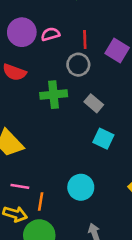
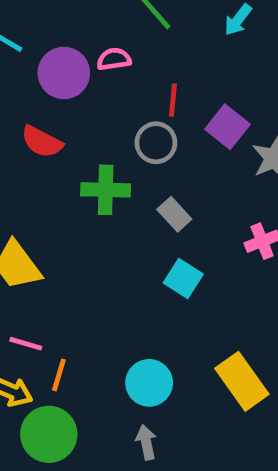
pink semicircle: (50, 34) -> (114, 59), moved
cyan circle: (81, 187) -> (149, 383), moved

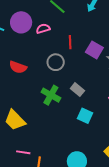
purple circle: (64, 73) -> (21, 22), moved
gray circle: (156, 143) -> (56, 62), moved
green cross: (106, 190) -> (51, 95), moved, turned 36

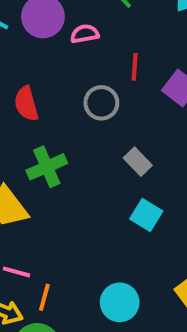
red semicircle: (18, 67) -> (26, 104), turned 48
green cross: (51, 95) -> (47, 167), moved, turned 30

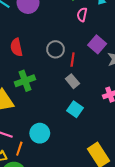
pink semicircle: (85, 34) -> (82, 15), moved, turned -72
red line: (135, 67) -> (73, 60), moved
cyan circle: (120, 302) -> (40, 133), moved

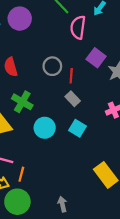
pink semicircle: (82, 15) -> (78, 27), size x1.5
green cross: (25, 81) -> (22, 102), turned -36
cyan circle: (40, 133) -> (45, 128), moved

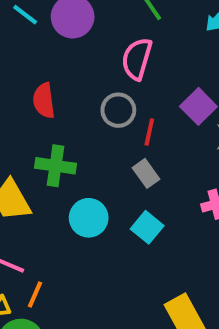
pink semicircle: (78, 27) -> (137, 59), moved
green cross: (22, 102) -> (55, 166), turned -30

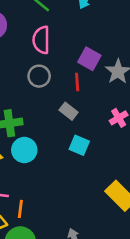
red line: (149, 132) -> (77, 82), moved
cyan circle: (89, 218) -> (24, 150), moved

